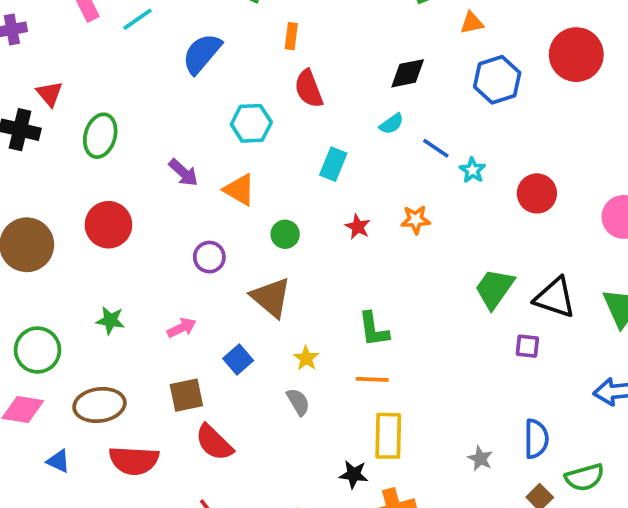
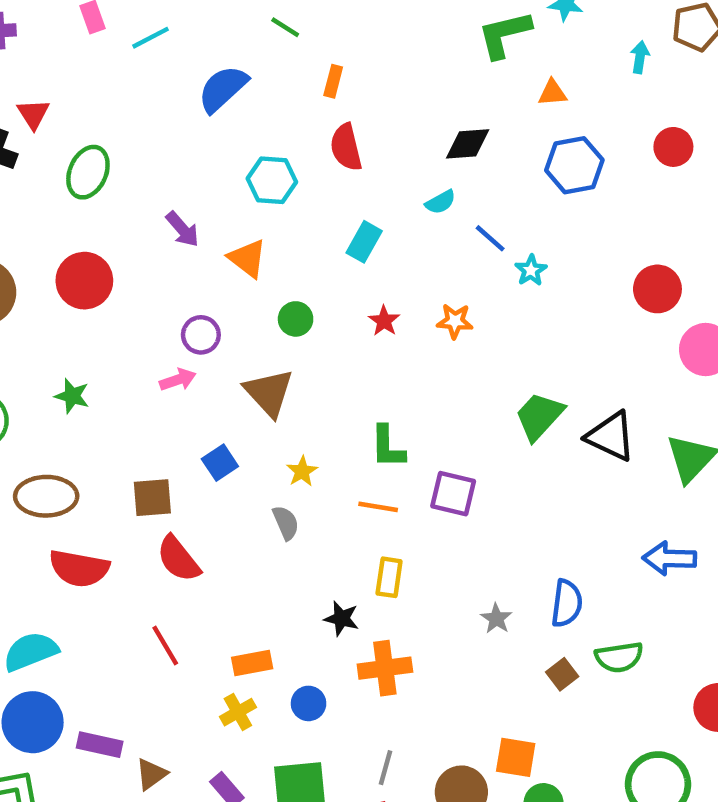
red circle: (576, 55) -> (673, 147), size x0.6
red circle: (537, 193) -> (657, 289), moved
pink arrow: (182, 328) -> (178, 380), moved
purple square: (527, 346) -> (453, 494), moved, size x1.5
yellow rectangle: (388, 436) -> (389, 577), size x0.7

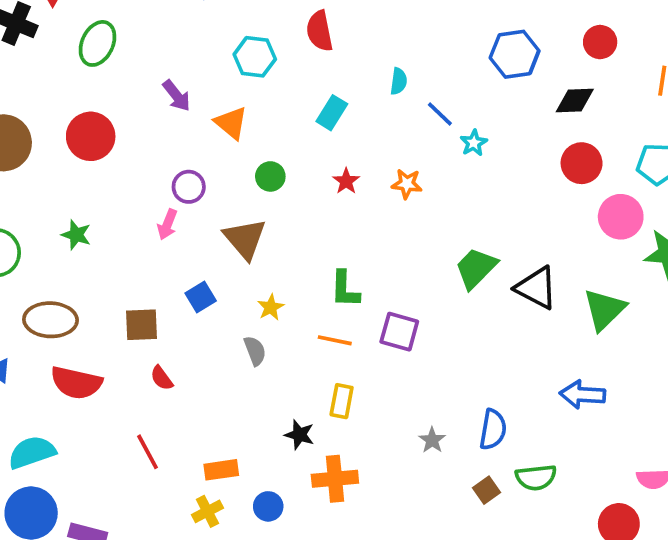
black diamond: (468, 144) -> (575, 101), moved
cyan semicircle: (440, 202) -> (399, 81), turned -56
pink arrow: (178, 380) -> (167, 224), turned 128
red semicircle: (178, 559) -> (162, 378), size x0.6

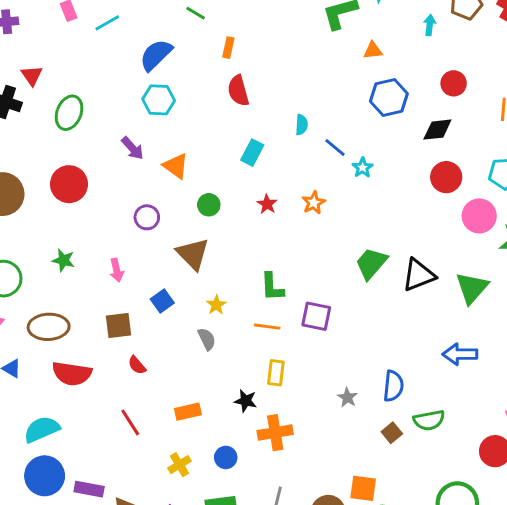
cyan hexagon: (255, 57) -> (159, 100), moved
orange star: (407, 184) -> (314, 203), turned -30
pink arrow: (167, 224) -> (117, 270), moved, turned -30
black triangle: (536, 288) -> (419, 275), turned -45
orange rectangle: (221, 470) -> (188, 412), moved

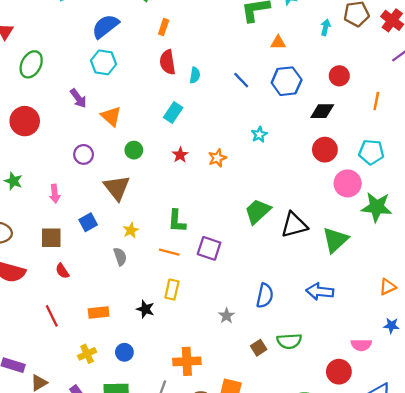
cyan semicircle: (302, 125) -> (195, 75), moved
blue line: (335, 147) -> (241, 80), moved
blue semicircle: (393, 386) -> (265, 296), moved
orange cross: (275, 433) -> (187, 361), moved

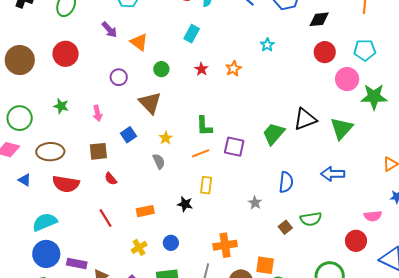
green trapezoid: (258, 211) -> (274, 134), moved
orange line: (169, 252) -> (201, 153), turned -30

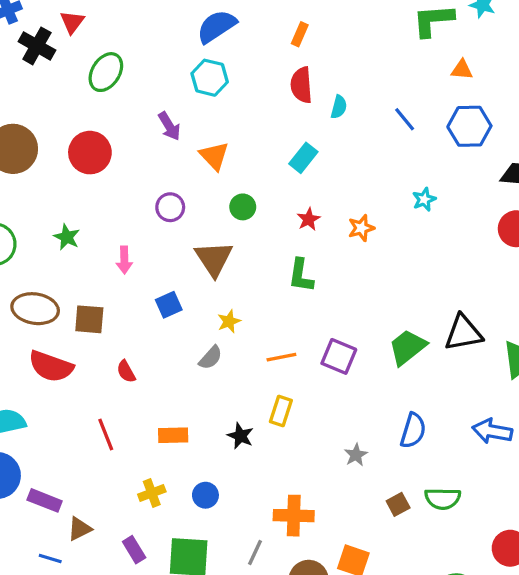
green L-shape: (204, 126) -> (301, 275), moved
brown square: (98, 151) -> (89, 319), moved
gray semicircle: (159, 161) -> (211, 358), turned 56

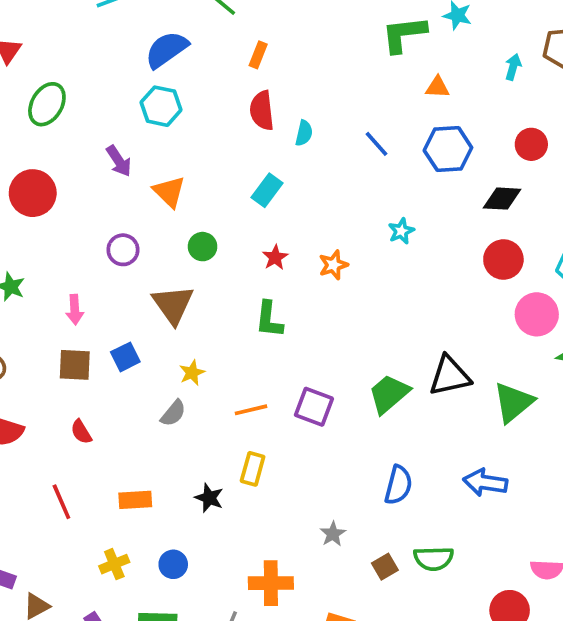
brown square: (89, 319) -> (75, 365), moved
gray star: (356, 455) -> (333, 534), moved

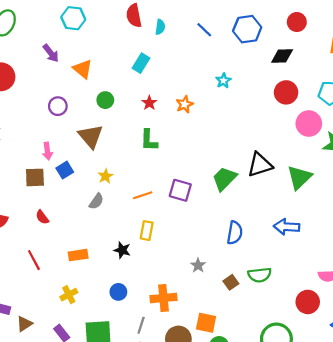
pink arrow: (75, 310) -> (47, 151), moved
blue circle: (173, 564) -> (118, 292), moved

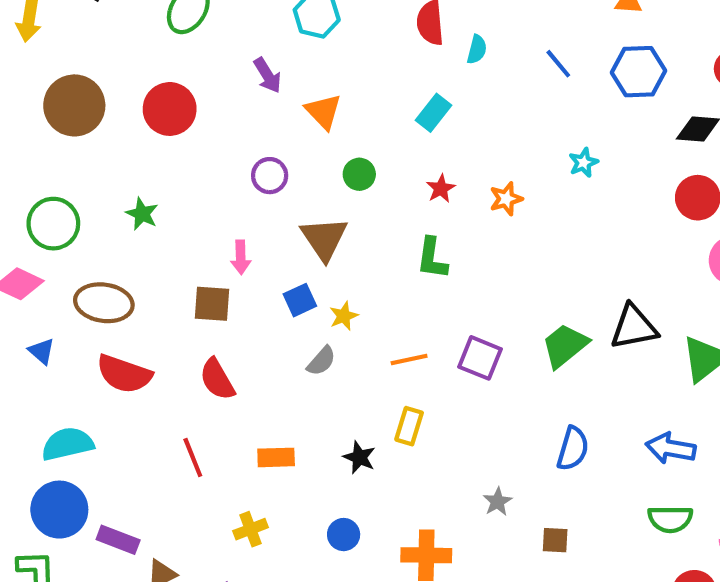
blue square: (65, 170) -> (300, 300), moved
red semicircle: (42, 217) -> (217, 379), size x1.5
green semicircle: (260, 275) -> (670, 519), moved
brown square: (231, 282) -> (555, 540), turned 32

